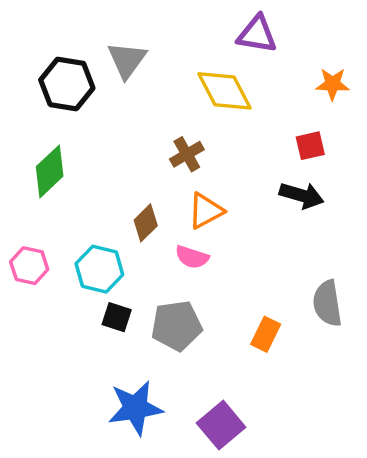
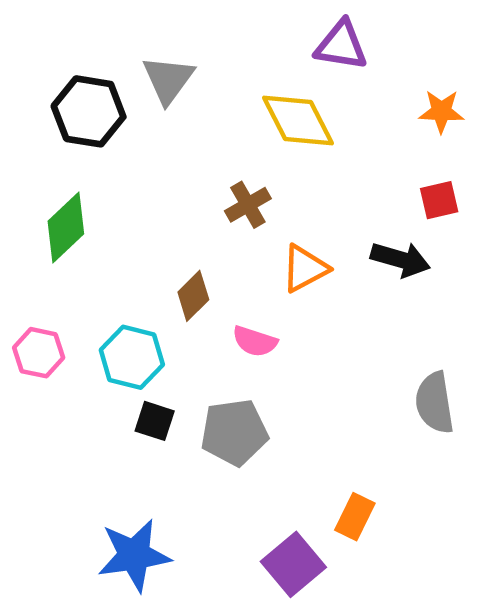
red square: (310, 146) -> (439, 200), moved
orange triangle: (206, 211) -> (305, 268), moved
orange rectangle: (266, 334) -> (355, 517), moved
blue star: (135, 408) -> (134, 555), moved

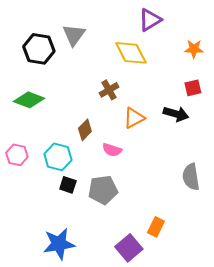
purple triangle: (341, 45) -> (150, 20), turned -40
green diamond: (66, 228) -> (29, 100), turned 64

